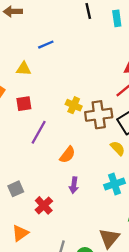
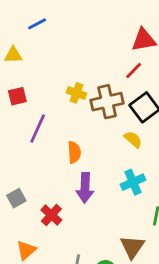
orange semicircle: (67, 155) -> (74, 152), turned -36
purple arrow: (74, 185) -> (85, 188), size x1.5

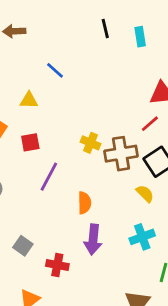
blue line: (37, 24) -> (55, 70), turned 66
gray square: (16, 198) -> (23, 246), turned -30
red cross: (51, 215) -> (57, 265), turned -35

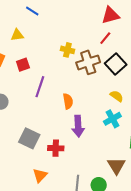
yellow cross: (91, 143) -> (67, 50), moved
yellow semicircle: (145, 194) -> (117, 96), moved
gray square: (23, 246) -> (29, 138), size x1.5

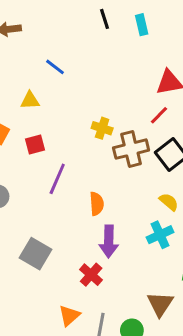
red cross: (56, 148) -> (91, 275), moved, turned 35
orange triangle: (40, 175) -> (69, 316), moved

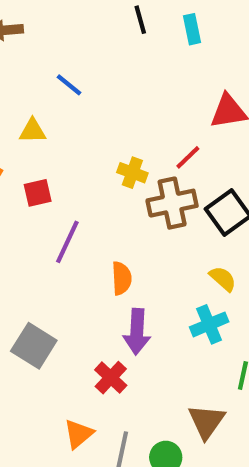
red line: (159, 115) -> (188, 157), moved

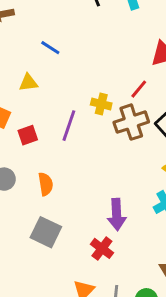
red square: (38, 193) -> (28, 135), moved
purple line: (67, 242) -> (69, 126), moved
orange semicircle: (122, 278) -> (46, 184), moved

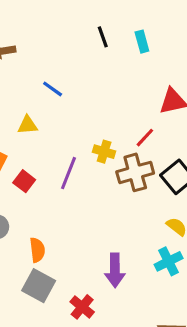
red square: (28, 135) -> (24, 181), turned -36
orange semicircle: (46, 184) -> (37, 250), moved
red cross: (102, 248) -> (82, 307), moved

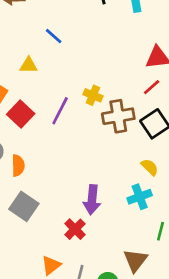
red line: (145, 138) -> (152, 87), moved
red square: (24, 181) -> (21, 114), size x1.4
orange semicircle: (37, 250) -> (18, 165), moved
red cross: (82, 307) -> (75, 229), moved

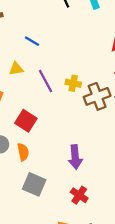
purple line: (60, 111) -> (45, 81), moved, turned -45
red square: (21, 114) -> (26, 121), moved
purple arrow: (92, 200) -> (75, 157), moved

